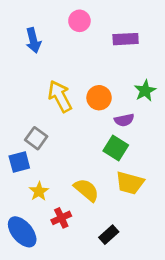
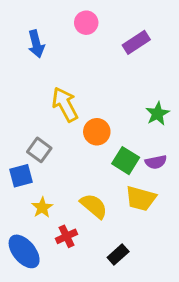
purple rectangle: (126, 39) -> (136, 42), turned -30
green star: (145, 91) -> (157, 114), moved
orange circle: (99, 98) -> (97, 132), moved
purple semicircle: (124, 120) -> (156, 162), moved

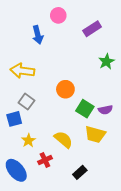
blue arrow: (36, 44) -> (38, 35), moved
yellow arrow: (65, 104) -> (22, 71), moved, turned -55
green star: (157, 114) -> (106, 62), moved

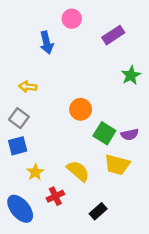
yellow arrow: (22, 71) -> (28, 87), size x0.6
gray square: (26, 102) -> (19, 118), moved

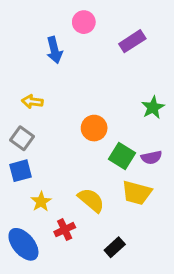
green star: (131, 75) -> (153, 107), moved

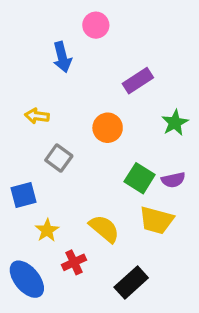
purple rectangle: (132, 41) -> (138, 81), moved
orange circle: (94, 128) -> (108, 128), moved
gray square: (22, 138) -> (59, 158), moved
black rectangle: (115, 247) -> (131, 283), size x1.4

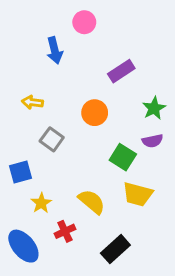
purple semicircle: (173, 180) -> (152, 141), moved

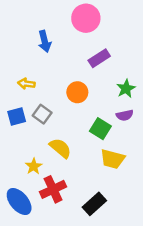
pink circle: (84, 22) -> (86, 18), moved, size x1.5
blue square: (21, 172) -> (17, 117), moved
yellow semicircle: (92, 202) -> (60, 148), moved
red cross: (65, 231) -> (53, 189), size x1.5

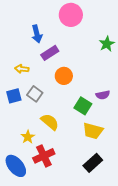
purple rectangle: (99, 58) -> (50, 53), moved
green star: (126, 89) -> (107, 44), moved
black rectangle: (94, 204) -> (93, 163), moved

